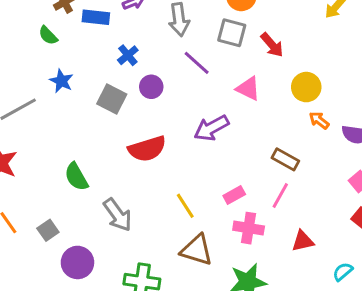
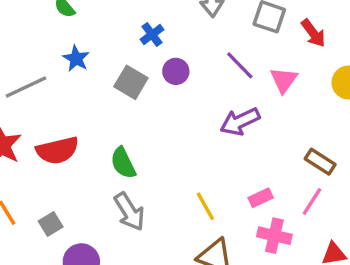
purple line: (197, 63) -> (240, 65), moved
pink triangle: (248, 88) -> (284, 80), turned 36
red semicircle: (147, 149) -> (57, 150), moved
green semicircle: (76, 177) -> (123, 163), moved

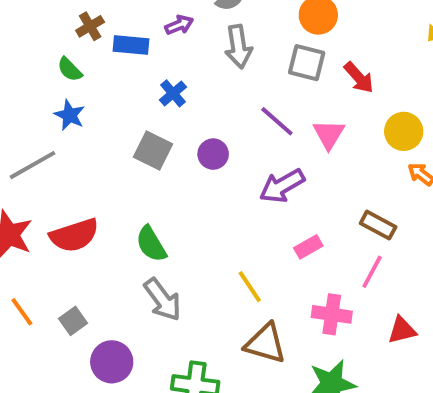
blue star: (76, 59) -> (70, 115), moved
purple circle: (176, 71) -> (213, 154), moved
pink rectangle: (261, 198) -> (308, 247), moved

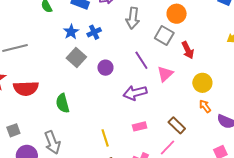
blue star: (70, 115) -> (71, 32), moved
gray arrow: (163, 300) -> (52, 142), moved

